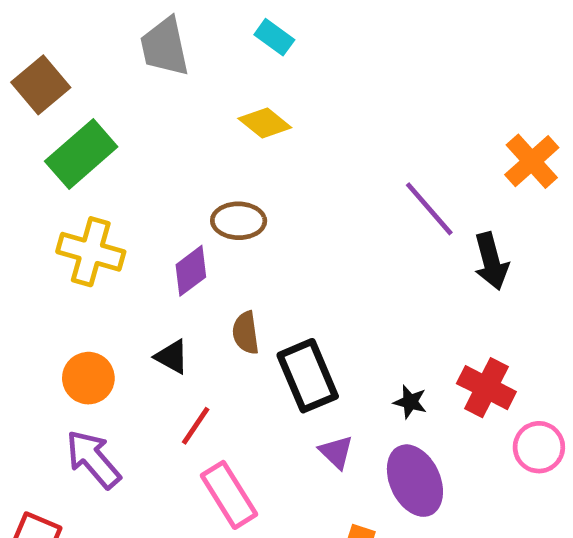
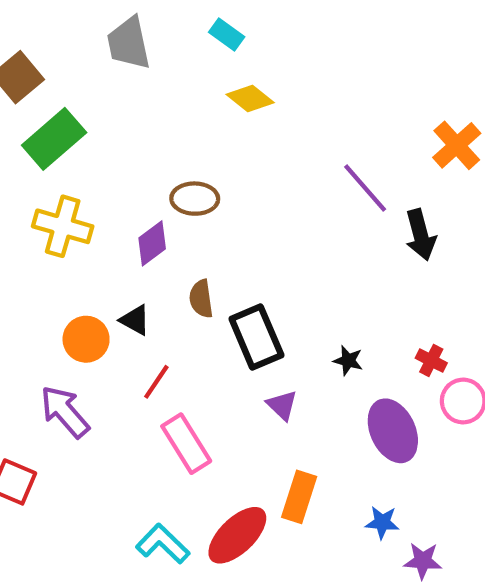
yellow diamond: (265, 123) -> (250, 98), moved
orange circle: (88, 378) -> (86, 339), moved
red cross: (486, 388) -> (431, 361), moved, size x0.6
purple ellipse: (415, 481) -> (393, 431), moved

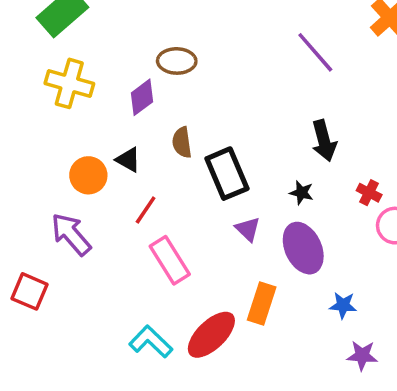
black arrow: (421, 235) -> (324, 141), moved
purple ellipse: (393, 431) -> (303, 248), moved
blue star: (382, 522) -> (343, 305), moved

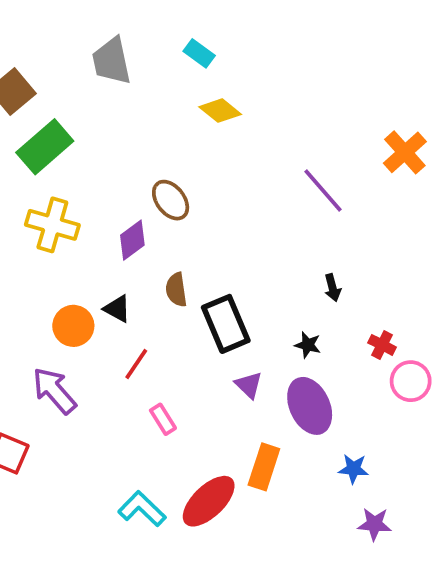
brown ellipse: (177, 61) -> (171, 200), turned 51
black arrow: (324, 141) -> (333, 288), size x0.6
pink rectangle: (170, 260) -> (163, 419), size x0.6

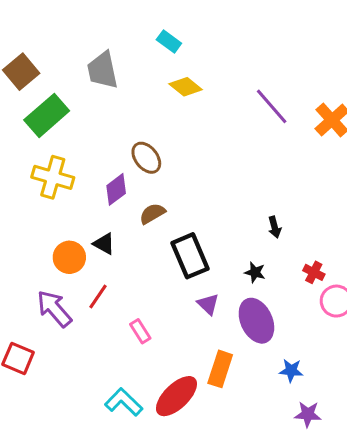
gray trapezoid: (111, 61) -> (103, 70), moved
purple line: (323, 191) -> (272, 106), moved
brown semicircle: (176, 290) -> (152, 214), moved, turned 68
red line: (136, 364) -> (98, 297), moved

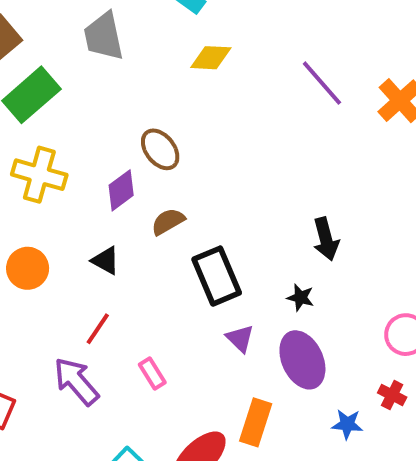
yellow diamond: (186, 87) -> (211, 58), turned -36
black arrow: (275, 227) -> (326, 239), size x1.5
orange circle: (69, 257) -> (28, 268), moved
red cross: (314, 272) -> (392, 395), moved
purple arrow: (54, 309) -> (76, 381), moved

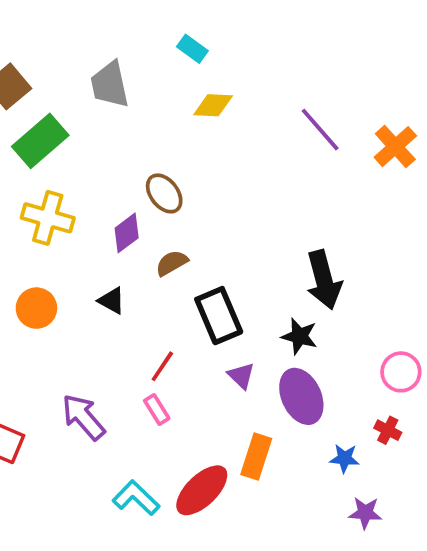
black arrow: (326, 239) -> (324, 280), size x1.4
black star: (300, 298) -> (299, 336), size x1.4
red line: (98, 329) -> (162, 366), moved

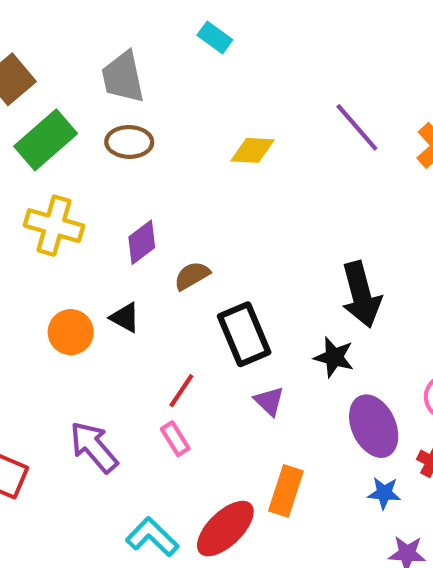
yellow diamond: (213, 105) -> (253, 150), moved
brown ellipse: (164, 193) -> (129, 142), moved, turned -51
orange circle: (36, 308) -> (71, 332), moved
purple ellipse: (301, 396) -> (374, 426), moved

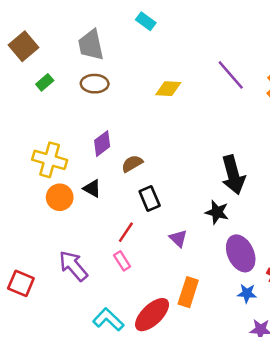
green rectangle: (46, 140) -> (45, 82), size x0.5
yellow cross: (54, 226) -> (50, 160), moved
black rectangle: (244, 334) -> (150, 198), moved, size x0.7

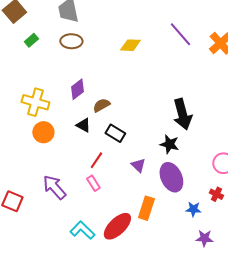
black triangle: (92, 188) -> (83, 125), moved
black rectangle: (150, 198) -> (115, 133), turned -36
purple ellipse: (241, 253) -> (171, 177), moved

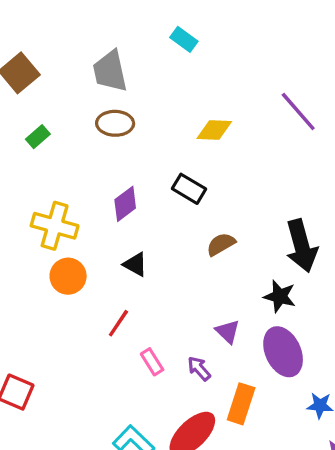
green rectangle: (31, 40) -> (38, 137), moved
brown semicircle: (101, 105) -> (221, 244), moved
black rectangle: (115, 133) -> (189, 189), moved
red line: (96, 160) -> (118, 323), moved
purple arrow: (54, 187) -> (199, 369), moved, size x0.6

